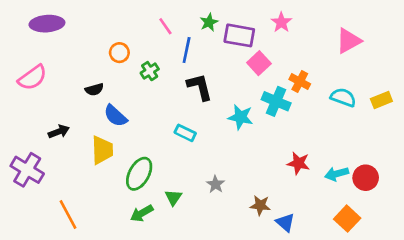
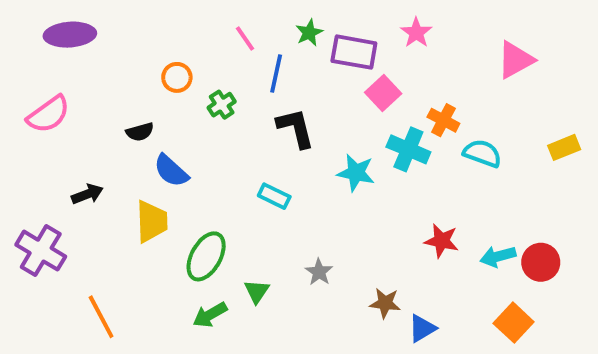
cyan semicircle: (343, 97) -> (482, 153), moved
blue triangle: (285, 222) -> (422, 328), turned 48

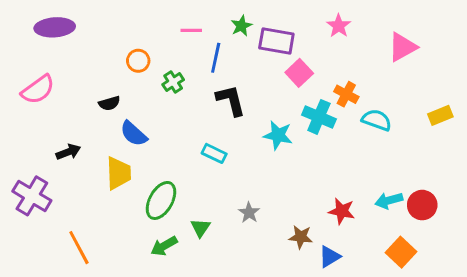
pink star: (416, 33) -> (339, 26), moved
pink line: (245, 38) -> (191, 30), turned -55
red star: (442, 241) -> (342, 211), moved

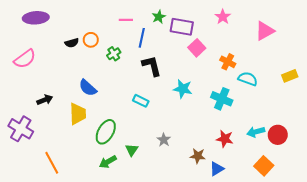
black semicircle: (109, 103) -> (72, 43), moved
cyan cross: (319, 117) -> (222, 99), moved

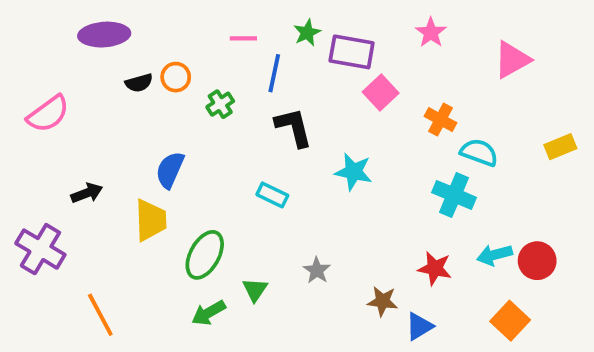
purple ellipse: (36, 18) -> (104, 35), moved
blue semicircle: (88, 88) -> (170, 170), turned 72
cyan cross: (222, 99) -> (454, 195), moved

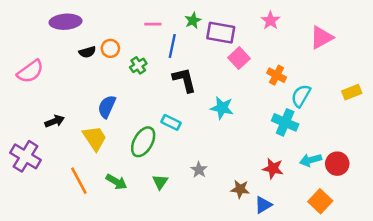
cyan semicircle: (479, 152) -> (301, 96), turned -80
yellow trapezoid: (151, 220) -> (95, 138), turned -32
green ellipse: (205, 255) -> (143, 142), moved
green arrow: (209, 313) -> (116, 182), moved, turned -120
orange line: (100, 315) -> (79, 181), moved

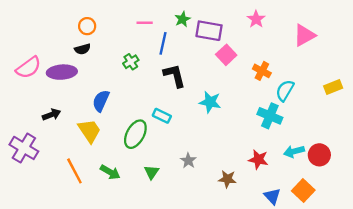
purple ellipse: (66, 22) -> (62, 72), moved
orange circle: (110, 48) -> (87, 26), moved
blue triangle: (263, 205) -> (272, 196), moved, turned -42

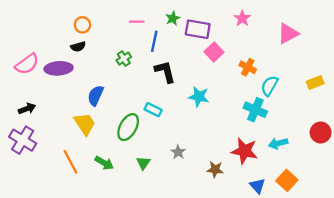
black arrow: (51, 115) -> (27, 109), moved
red circle: (319, 155) -> (321, 132), moved
red star: (258, 159) -> (244, 151), size x1.4

